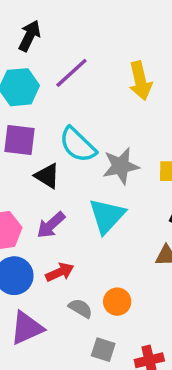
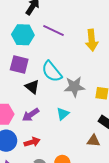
purple line: (71, 73) -> (53, 31), turned 60
cyan triangle: (107, 216) -> (63, 114), size x0.6

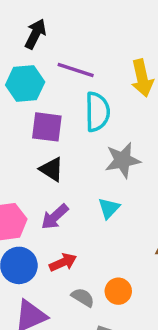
purple square: (19, 65) -> (47, 127), moved
cyan semicircle: (52, 72) -> (97, 112), moved, turned -135

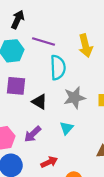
purple square: (47, 127) -> (16, 86), moved
black triangle: (52, 169) -> (39, 102), moved
red arrow: (63, 262) -> (49, 162), moved

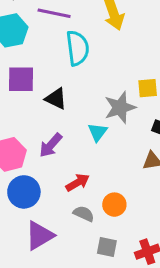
gray star: (74, 98) -> (120, 107), moved

